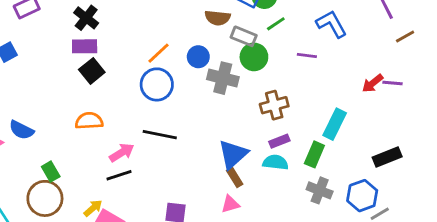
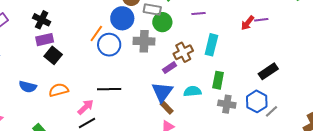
blue circle: (198, 57) -> (122, 18), moved, size x1.5
blue circle: (157, 84) -> (109, 45), moved
cyan rectangle: (335, 124) -> (211, 45), moved
blue semicircle: (21, 130) -> (28, 87), moved
purple rectangle: (279, 141) -> (169, 68), moved

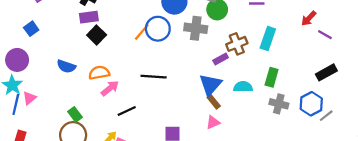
purple line: (261, 20) -> (325, 35), moved, turned 32
orange line: (96, 33) -> (142, 32), moved
pink arrow: (86, 107) -> (110, 88), moved

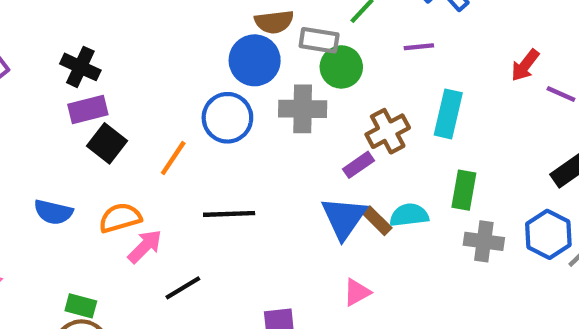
orange line: (142, 32) -> (173, 158), moved
brown rectangle: (214, 102) -> (377, 221), moved
green rectangle: (75, 114) -> (81, 306), turned -32

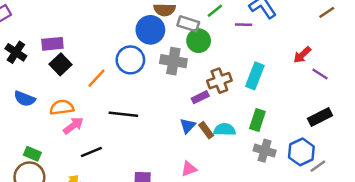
purple line: (419, 47) -> (244, 25), moved
black cross: (80, 67) -> (16, 52), moved
blue triangle: (344, 218) -> (188, 126), size x0.6

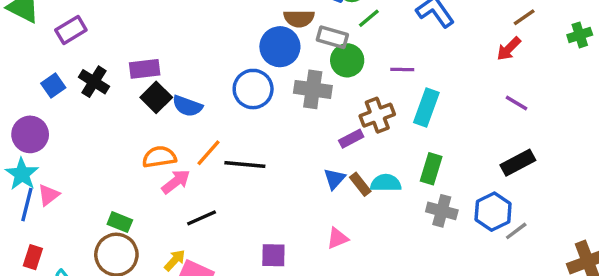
purple line: (244, 25) -> (402, 70), moved
red arrow: (302, 55) -> (509, 49), moved
orange line: (97, 78) -> (209, 153), moved
blue semicircle: (25, 99) -> (187, 106), moved

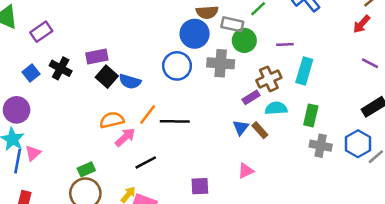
cyan semicircle: (386, 183) -> (276, 108), moved
green rectangle: (120, 222) -> (86, 169), turned -42

